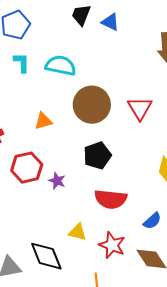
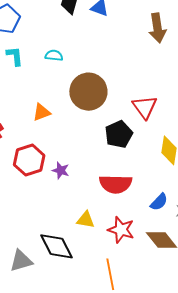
cyan semicircle: (61, 66) -> (54, 55), size x0.6
red triangle: (140, 108) -> (145, 107), moved
black pentagon: (97, 155) -> (119, 134), moved

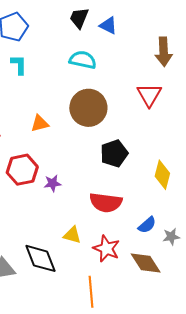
cyan semicircle: (54, 55) -> (83, 60), moved, size x1.5
red triangle: (145, 107) -> (149, 95), moved
purple star: (61, 170) -> (52, 183), turned -30

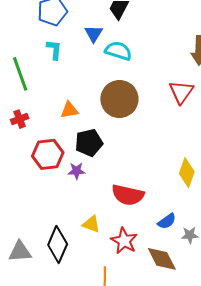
blue triangle: (108, 25) -> (94, 34), moved, turned 30
black pentagon: (114, 153) -> (89, 143), moved
black diamond: (41, 258) -> (58, 245), turned 39

